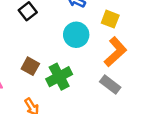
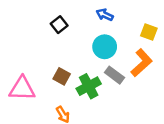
yellow square: (110, 19) -> (149, 32), moved
gray rectangle: (110, 85) -> (114, 75), moved

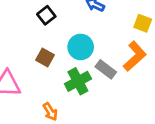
cyan circle: (105, 47) -> (81, 47), moved
brown square: (62, 76) -> (45, 58), moved

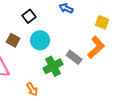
cyan circle: (81, 47) -> (40, 40), moved
brown square: (45, 58) -> (13, 40), moved

